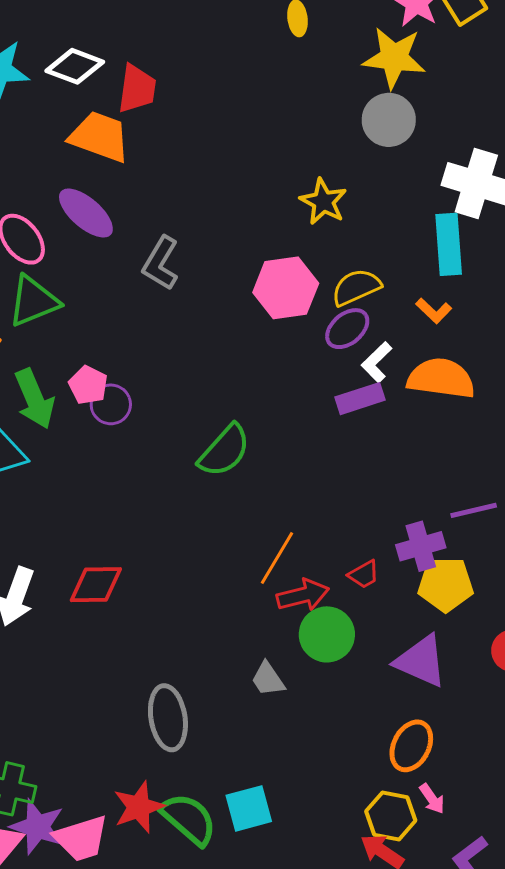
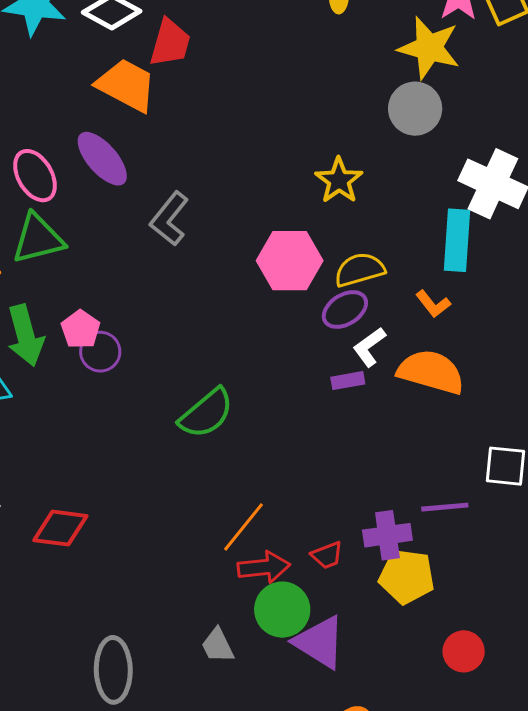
purple rectangle: (360, 399) -> (348, 381), size x0.7
purple triangle: (421, 661) -> (320, 642), moved

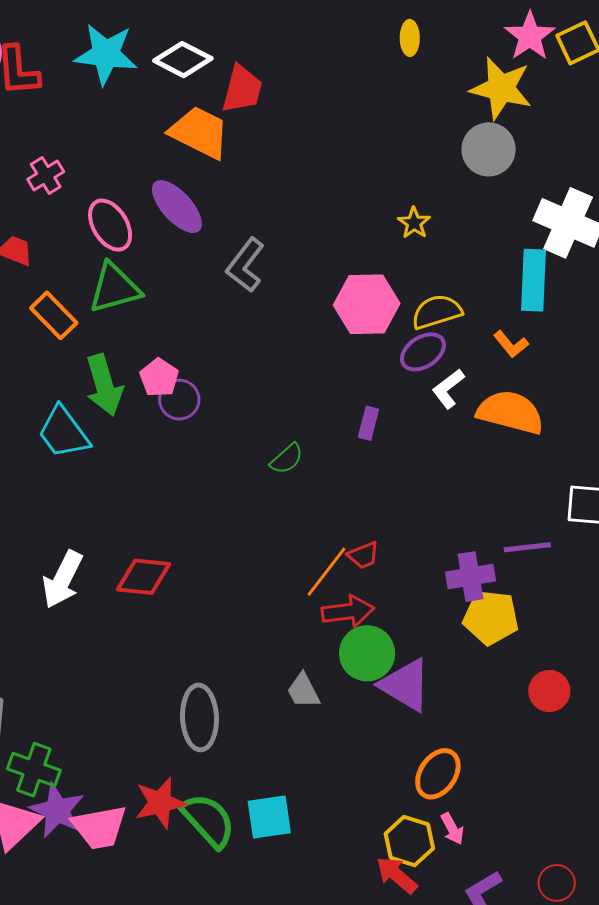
yellow star: (339, 180) -> (414, 223), size x0.7
purple rectangle: (348, 381) -> (368, 423), moved, turned -64
green semicircle: (206, 413) -> (287, 459), size x0.6
red trapezoid: (327, 555) -> (363, 555), moved

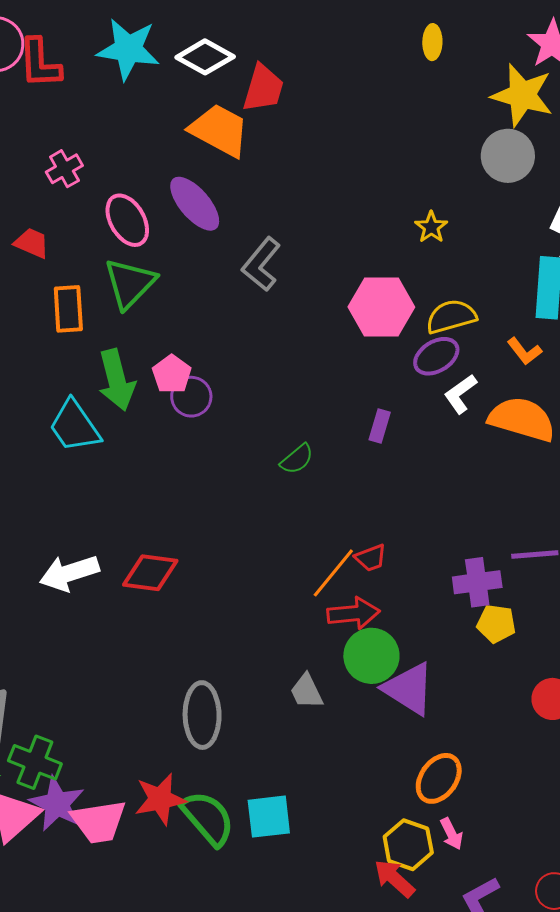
green triangle: (114, 288) -> (130, 283), turned -32
orange rectangle: (54, 315) -> (68, 309), turned 39
white arrow: (63, 579) -> (69, 573), turned 44
yellow pentagon: (491, 617) -> (496, 624), size x0.7

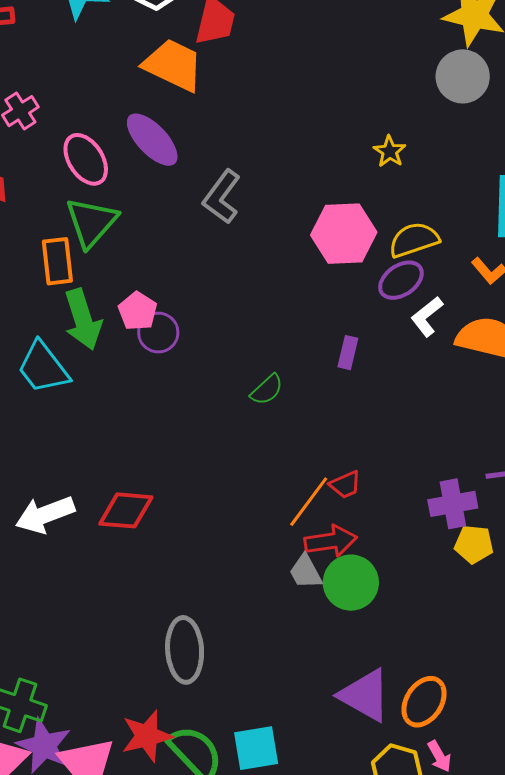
orange rectangle: (68, 309) -> (57, 261), moved
purple triangle: (409, 689) -> (365, 695), moved
gray trapezoid: (307, 691) -> (306, 572), moved

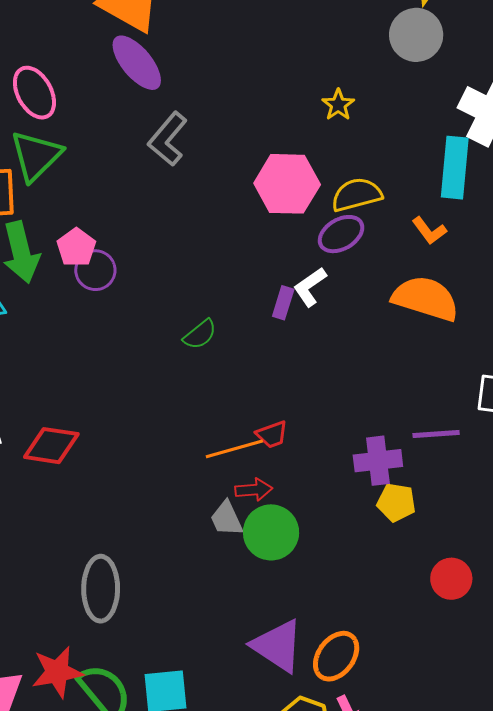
purple ellipse: (152, 140) -> (137, 63), moved
white L-shape: (427, 316) -> (310, 287), moved
orange line: (309, 502) -> (234, 449), turned 34
red arrow: (331, 541) -> (254, 490), size x0.7

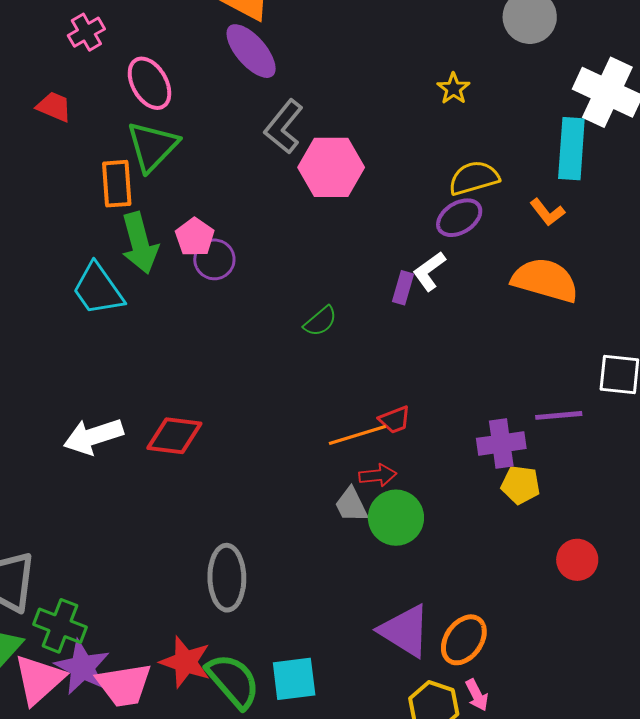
pink hexagon: (287, 184) -> (331, 167), moved
red star: (57, 672) -> (185, 662), turned 30

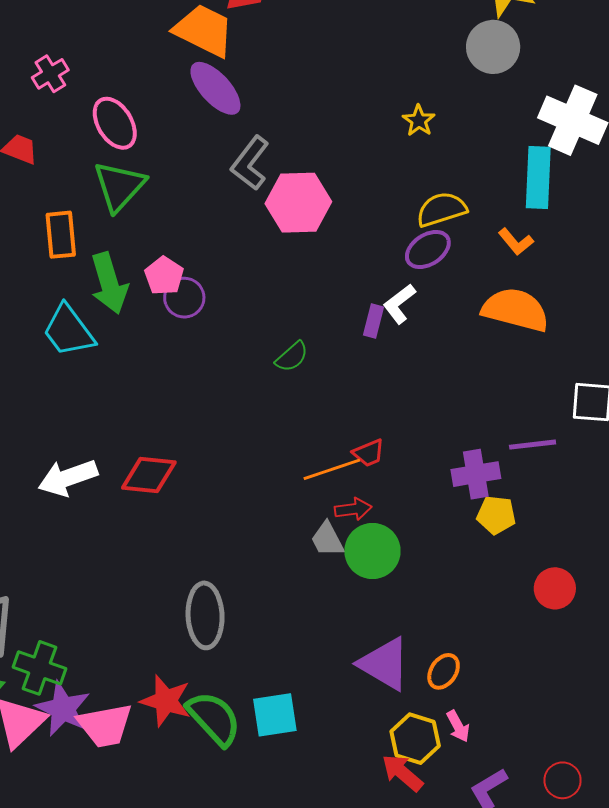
orange rectangle: (117, 184) -> (61, 235), moved
orange ellipse: (464, 640) -> (444, 671), size x0.7

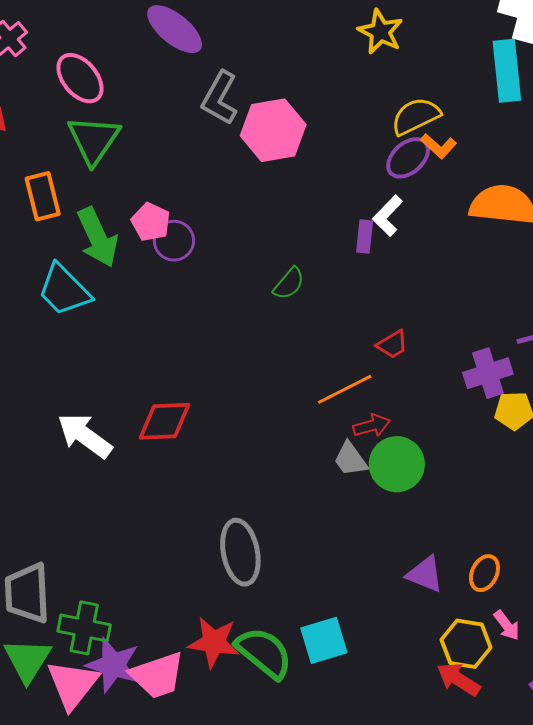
yellow star: (419, 121) -> (380, 32), size x1.4
orange L-shape: (516, 242) -> (439, 146), moved
red trapezoid: (369, 453) -> (392, 344), moved
white arrow: (68, 478) -> (85, 436), turned 64
purple triangle: (384, 664) -> (425, 574), size x0.7

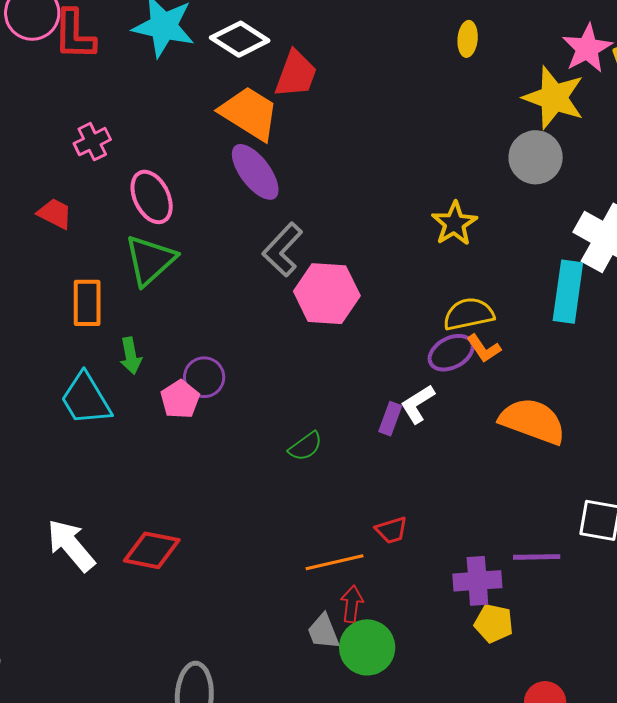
pink pentagon: (151, 222) -> (180, 399), moved
green arrow: (98, 237) -> (131, 356), size x0.6
red arrow: (372, 426) -> (352, 604), turned -81

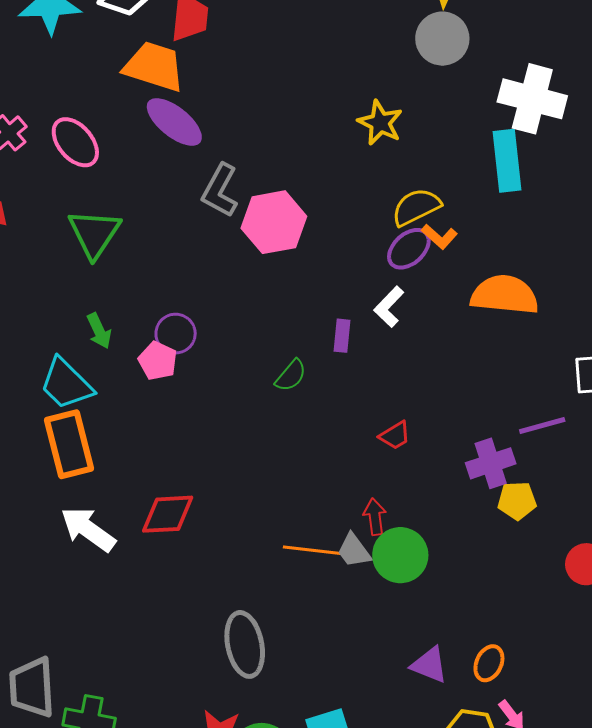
pink ellipse: (152, 197) -> (75, 142), moved
orange rectangle: (87, 303) -> (69, 444), moved, size x1.4
purple rectangle: (390, 419) -> (342, 336), moved
orange line: (334, 562) -> (312, 550), moved, turned 34

